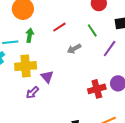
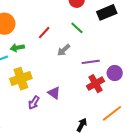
green arrow: (30, 35) -> (17, 48), turned -96
purple line: (110, 49) -> (91, 62), moved, turned 60
purple triangle: (47, 77) -> (54, 93), moved

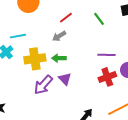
green arrow: (17, 48) -> (59, 58), moved
gray arrow: (64, 50) -> (59, 36), moved
purple arrow: (34, 103) -> (43, 85), size x1.5

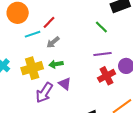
red line: (66, 18) -> (49, 22), moved
green line: (99, 19) -> (101, 27), moved
cyan line: (18, 36) -> (33, 34), moved

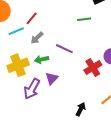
green line: (101, 27) -> (84, 19), turned -48
purple line: (103, 54) -> (64, 49), moved, turned 36
purple triangle: (65, 84) -> (52, 78), turned 40

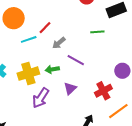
gray arrow: (37, 38) -> (59, 43), moved
red cross: (93, 68) -> (103, 91), moved
purple triangle: (52, 78) -> (70, 88), moved

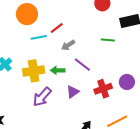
red cross: (103, 91) -> (103, 89), moved

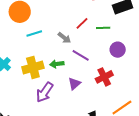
red line: (57, 28) -> (82, 23), moved
gray arrow: (68, 45) -> (64, 38), turned -104
purple circle: (127, 82) -> (118, 50), moved

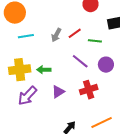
gray arrow: (64, 38) -> (56, 35), moved, turned 72
purple line: (81, 55) -> (80, 61), moved

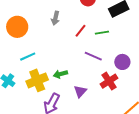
gray arrow: (56, 35) -> (55, 18), moved
cyan line: (26, 36) -> (28, 57), moved
purple circle: (106, 65) -> (122, 62), moved

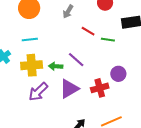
red line: (80, 31) -> (88, 31), turned 64
purple line: (93, 56) -> (76, 60), moved
purple triangle: (80, 91) -> (69, 89), size x1.5

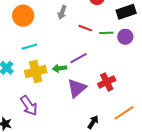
purple line: (76, 60) -> (79, 58), turned -60
purple circle: (118, 74) -> (125, 37), moved
purple arrow: (38, 92) -> (29, 106), moved, turned -70

